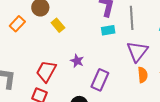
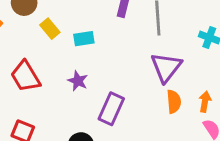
cyan rectangle: (108, 30) -> (84, 39), moved
red trapezoid: (46, 71) -> (25, 76), moved, turned -60

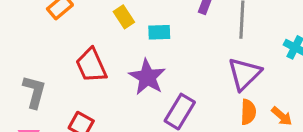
purple star: (78, 81) -> (147, 77), size x1.6
orange arrow: (205, 102) -> (282, 116), turned 114

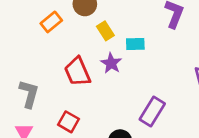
purple star: (147, 77) -> (111, 63), moved, size x0.7

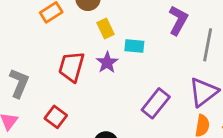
red trapezoid: (77, 72) -> (72, 67), turned 32
purple rectangle: (152, 111) -> (156, 103), moved

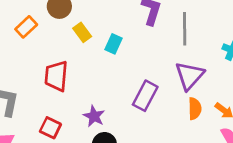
cyan rectangle: (134, 46) -> (114, 44), turned -60
purple star: (107, 63) -> (94, 116), moved

